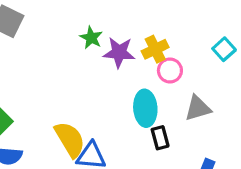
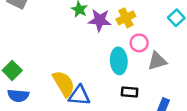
pink circle: (170, 71) -> (139, 43), moved
black rectangle: (160, 138) -> (130, 92), moved, turned -70

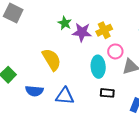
yellow semicircle: (64, 84) -> (52, 60), moved
blue semicircle: (18, 96) -> (34, 91), moved

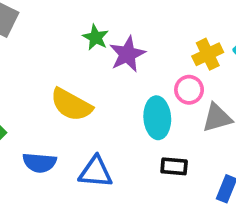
yellow cross: (104, 30) -> (208, 54), moved
purple star: (82, 32) -> (127, 54), turned -30
yellow semicircle: (52, 60) -> (71, 105), turned 150

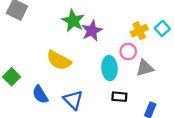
green star: (96, 37) -> (73, 21), size x1.5
blue semicircle: (39, 163) -> (40, 94), turned 54
blue triangle: (96, 172) -> (73, 100), turned 40

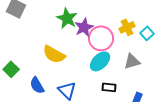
cyan square: (162, 28) -> (147, 33), moved
pink circle: (128, 52) -> (101, 38), moved, size x1.6
cyan ellipse: (109, 68) -> (100, 61), turned 50

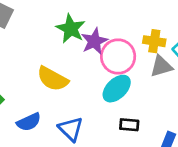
yellow cross: (127, 27) -> (154, 41), turned 35
gray triangle: (132, 61) -> (161, 66), moved
blue semicircle: (37, 85) -> (29, 122), turned -84

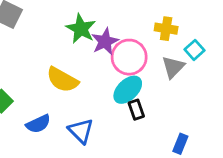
yellow cross: (154, 41) -> (166, 29), moved
gray triangle: (161, 66) -> (173, 67), turned -30
black rectangle: (129, 125) -> (136, 110), moved, turned 66

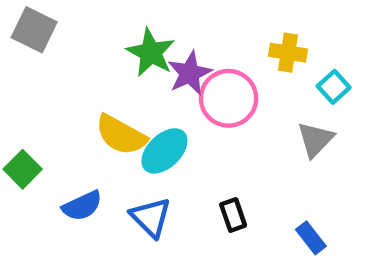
gray triangle: (173, 67) -> (315, 140), moved
cyan ellipse: (128, 90) -> (164, 151), moved
black rectangle: (136, 110) -> (233, 215), moved
blue rectangle: (180, 144) -> (311, 238), turned -60

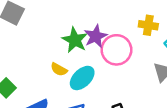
green star: (151, 53) -> (75, 40), moved
yellow semicircle: (121, 135) -> (59, 69), size x0.6

